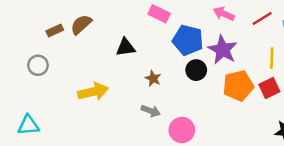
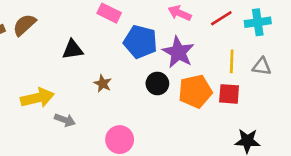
black circle: (196, 70) -> (157, 84), moved
red square: (269, 88) -> (229, 94), turned 30
gray arrow: (151, 111) -> (65, 120), moved
pink circle: (182, 130) -> (120, 140), moved

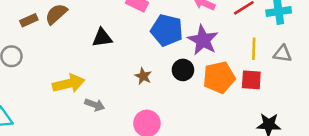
brown star: (103, 84) -> (143, 76), moved

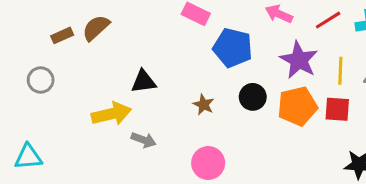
black triangle: (102, 38) -> (144, 82), moved
purple star: (203, 40) -> (299, 60), moved

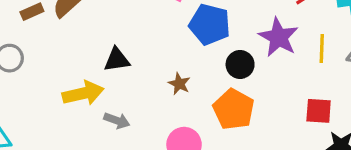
black circle: (253, 97) -> (240, 64), moved
orange pentagon: (297, 106) -> (234, 109), moved, turned -30
red square: (337, 109) -> (319, 111), moved

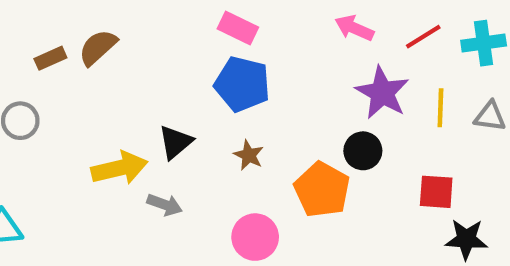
blue pentagon: (210, 24) -> (242, 84), moved
black triangle: (117, 60) -> (175, 142), moved, turned -32
black circle: (240, 64) -> (363, 151), moved

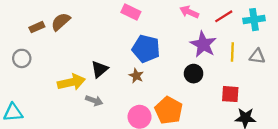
blue pentagon: (242, 84) -> (146, 49), moved
orange pentagon: (322, 190) -> (169, 110), moved

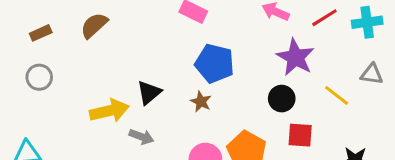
brown rectangle: (37, 27) -> (41, 33), moved
yellow line: (232, 52) -> (337, 95), moved, turned -54
red square: (230, 94) -> (300, 135), moved

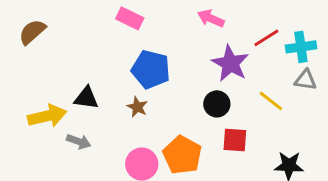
red line: (324, 18) -> (266, 38), moved
cyan cross: (367, 22) -> (301, 47), moved
black triangle: (149, 92) -> (86, 98), turned 48

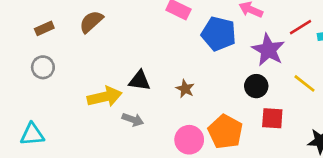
blue pentagon: (151, 69) -> (219, 34), moved

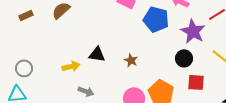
gray circle: (43, 67) -> (24, 68), moved
yellow arrow: (105, 97) -> (71, 66), size x0.7
gray arrow: (133, 120) -> (86, 91), moved

